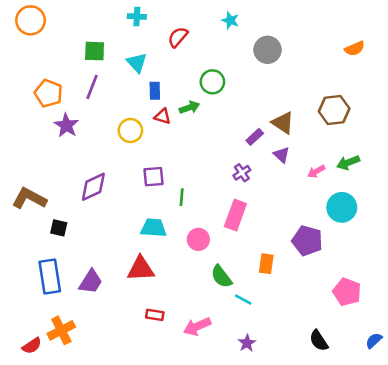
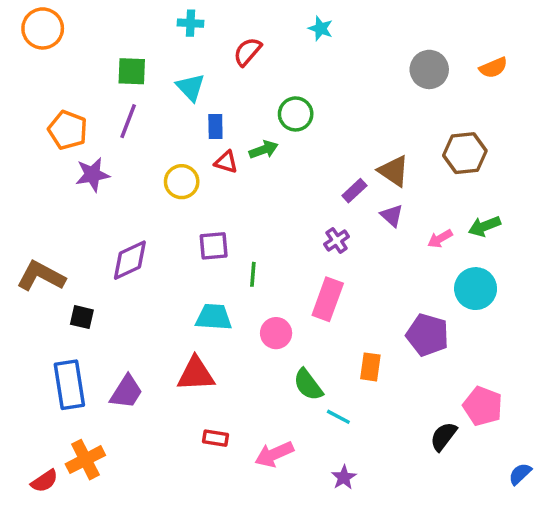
gray circle: (267, 50) -> (429, 69), moved
purple star: (66, 125) -> (93, 175), turned 30
black semicircle: (319, 341) -> (443, 436), moved, turned 70

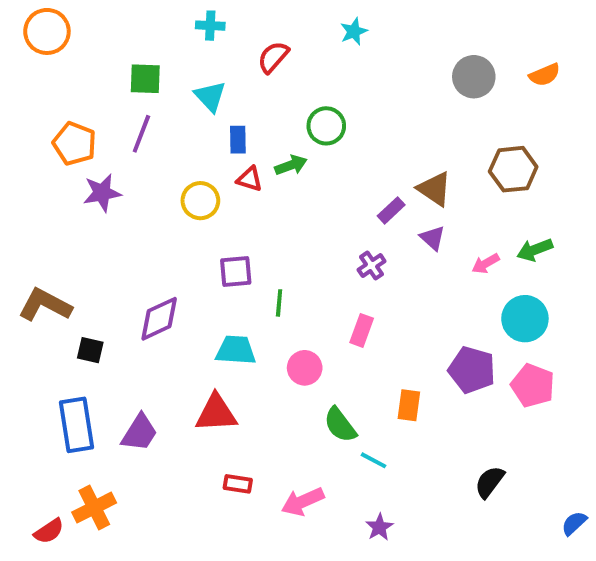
cyan star: (321, 28) -> (354, 31), turned 30
purple diamond: (130, 260) -> (159, 319), moved
pink rectangle: (328, 299) -> (362, 330), size x0.7
pink pentagon: (483, 406) -> (533, 386), moved

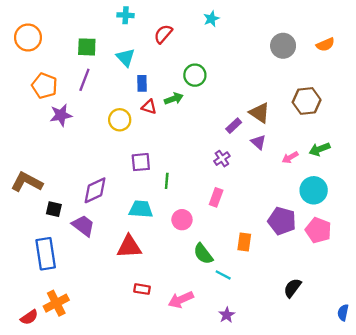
orange circle: (47, 31) -> (28, 38), moved
purple trapezoid: (139, 433) -> (83, 226), moved, turned -85
blue semicircle: (574, 523) -> (343, 313), turned -35

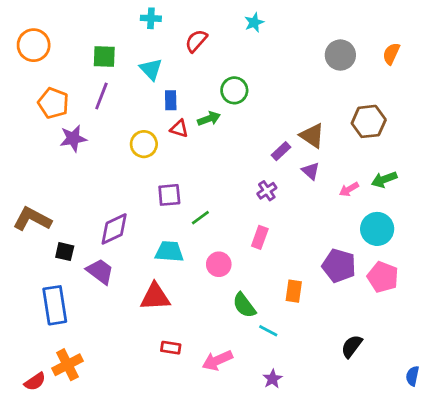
orange semicircle: (325, 45) -> (391, 54), turned 138
green line: (167, 181) -> (200, 218), turned 49

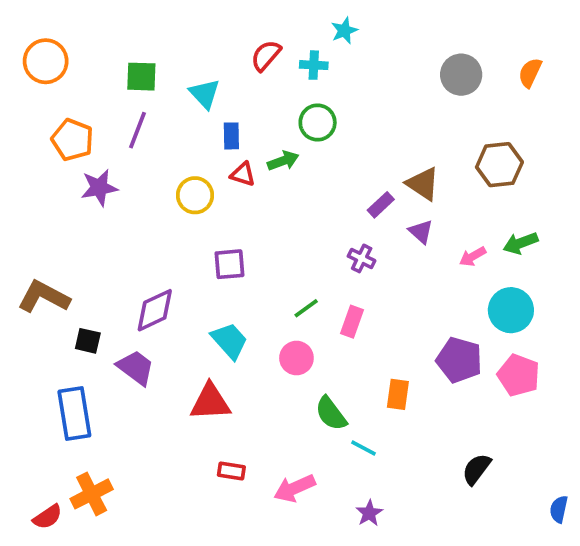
cyan cross: (151, 18) -> (314, 65), moved
purple cross: (267, 191) -> (362, 258), turned -30
green line: (200, 218) -> (306, 308), moved
cyan trapezoid: (169, 252) -> (229, 341), turned 44

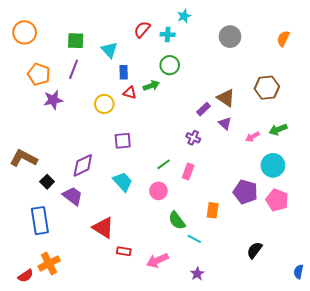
gray circle: (461, 75) -> (230, 37), moved
black square: (88, 341) -> (47, 182), turned 32
red triangle: (210, 402) -> (103, 228), moved, turned 35

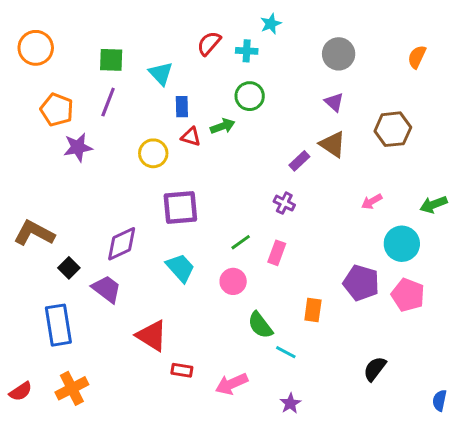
purple triangle: (225, 123) -> (334, 102), moved
green arrow: (278, 130) -> (433, 205), moved
purple square: (123, 141) -> (180, 208), size x1.4
red semicircle: (26, 276) -> (21, 391), moved

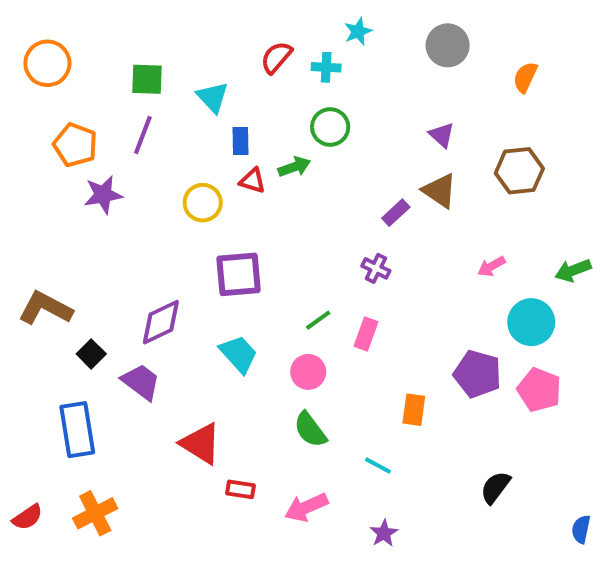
gray circle: (339, 54) -> (448, 45), moved
orange semicircle: (417, 57) -> (525, 77), moved
green semicircle: (260, 325) -> (310, 430), moved

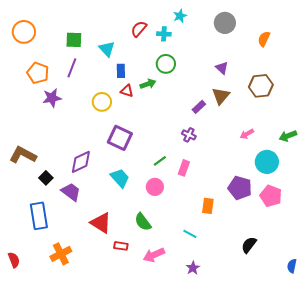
brown triangle: (440, 191) -> (221, 96), turned 36
purple square: (239, 274) -> (120, 138), turned 30
green semicircle: (310, 430) -> (143, 222), moved
orange cross: (95, 513) -> (61, 254), moved
red semicircle: (27, 517) -> (14, 260), turned -77

